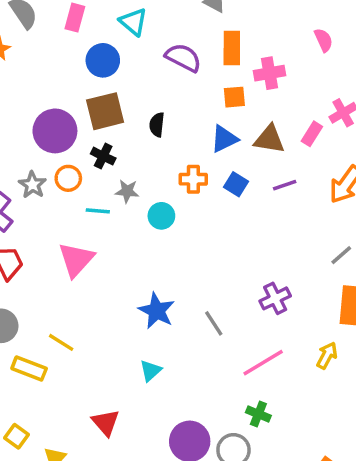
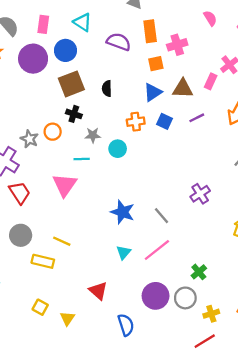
purple circle: (55, 131) -> (33, 59), moved
cyan line: (98, 211) -> (82, 159), moved
pink line: (263, 363) -> (157, 250), moved
green cross: (258, 414) -> (199, 272), turned 35

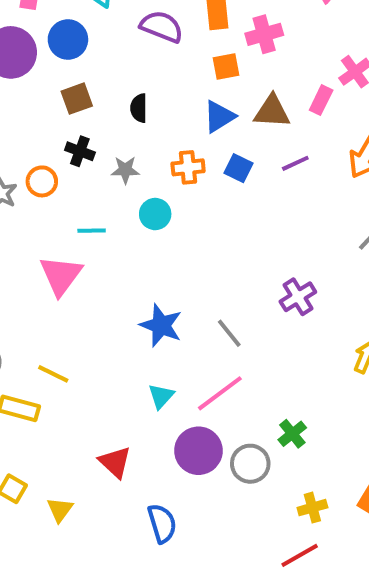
brown square: (71, 84) -> (77, 99), size x0.7
gray star: (93, 135) -> (125, 170), moved
purple circle: (156, 296) -> (198, 451), moved
gray circle: (185, 298) -> (250, 464), moved

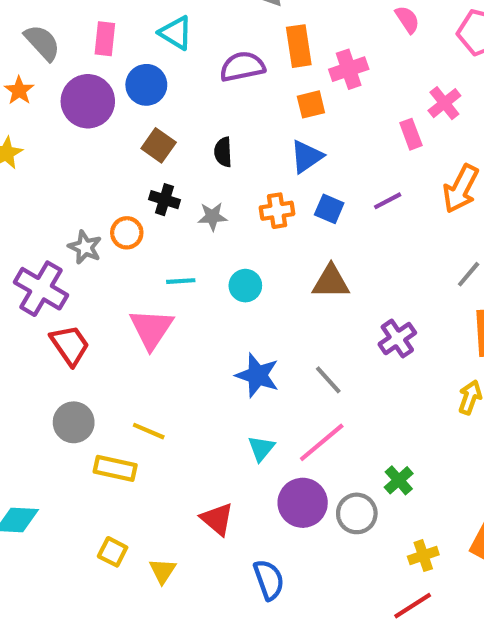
purple semicircle: (162, 27) -> (242, 67), turned -30
brown square: (77, 99) -> (159, 145), turned -32
pink rectangle: (321, 100) -> (411, 134), turned -44
brown triangle: (272, 111) -> (331, 282), moved
cyan circle: (155, 214) -> (245, 286), moved

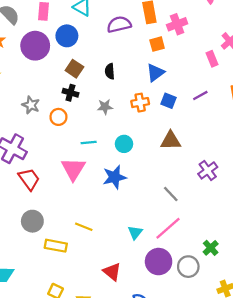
black cross: (164, 200) -> (70, 93), moved
gray star: (85, 247) -> (31, 105), moved
blue star: (257, 375) -> (114, 177), moved, turned -30
yellow line: (149, 431) -> (84, 227), moved

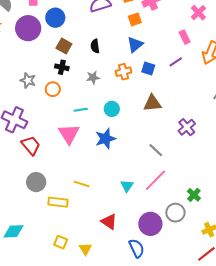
pink rectangle: (212, 59) -> (185, 37), moved
purple circle: (159, 262) -> (150, 224), moved

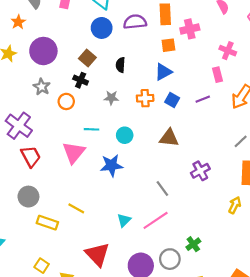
pink cross: (198, 13) -> (228, 51), moved, turned -35
blue circle: (55, 18) -> (102, 28), moved
purple circle: (28, 28) -> (43, 51), moved
red triangle: (109, 222) -> (97, 254), size x1.4

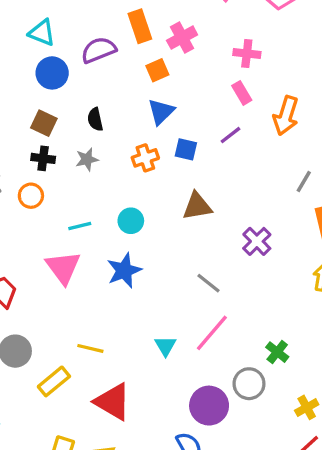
gray star: (111, 98) -> (87, 159), moved
yellow rectangle: (47, 223) -> (54, 381), turned -42
red triangle: (97, 254) -> (113, 402), moved

